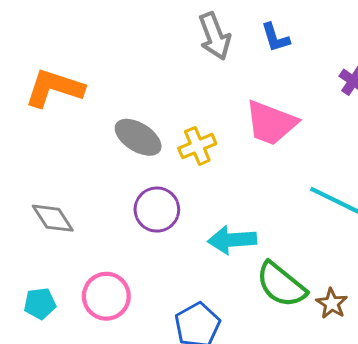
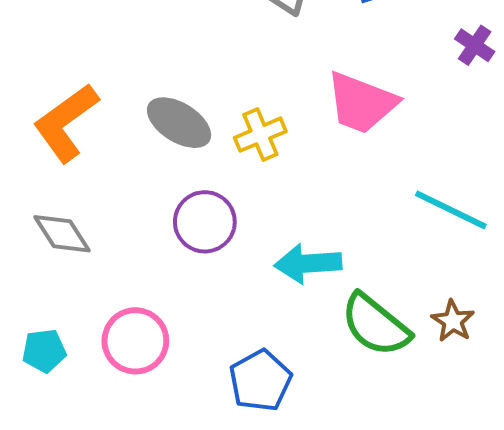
orange L-shape: (54, 88) -> (66, 123), moved, turned -54
brown star: (332, 303) -> (453, 321), moved

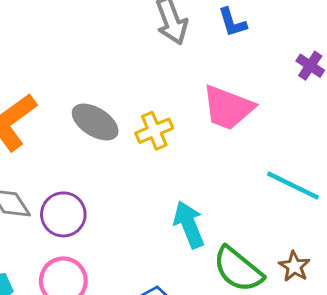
purple circle: (205, 222) -> (63, 214), moved
cyan arrow: (308, 263) -> (189, 225), turned 72

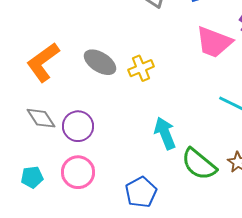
pink trapezoid: (228, 108) -> (214, 42), moved

